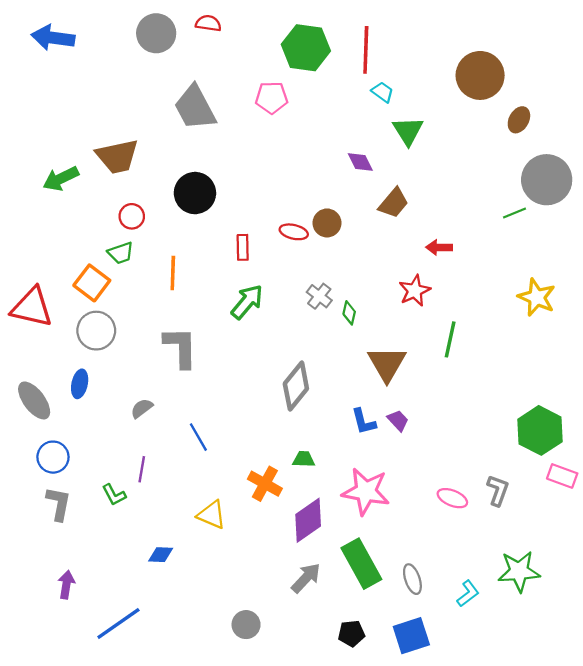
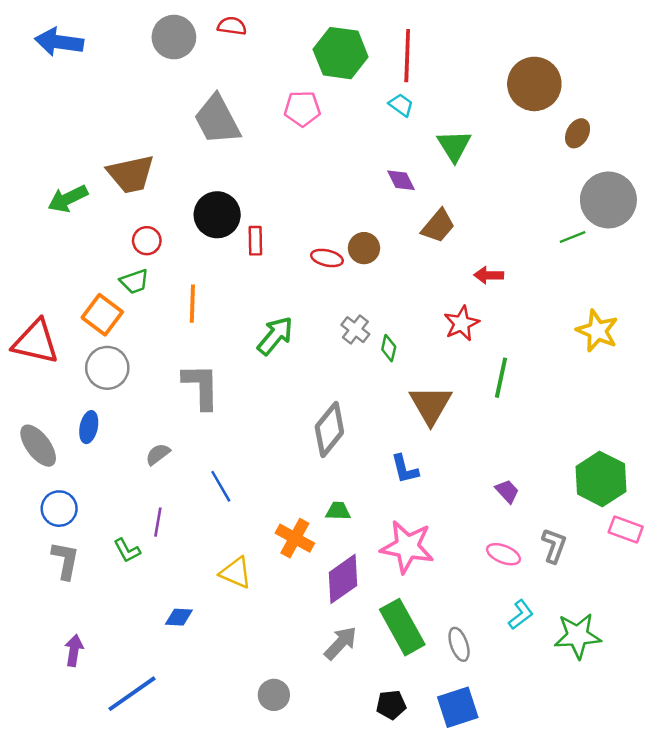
cyan trapezoid: (382, 92) -> (401, 105), moved
red rectangle: (243, 247) -> (255, 241), moved
purple trapezoid: (398, 420) -> (507, 491), moved
cyan L-shape: (468, 594) -> (521, 615), moved

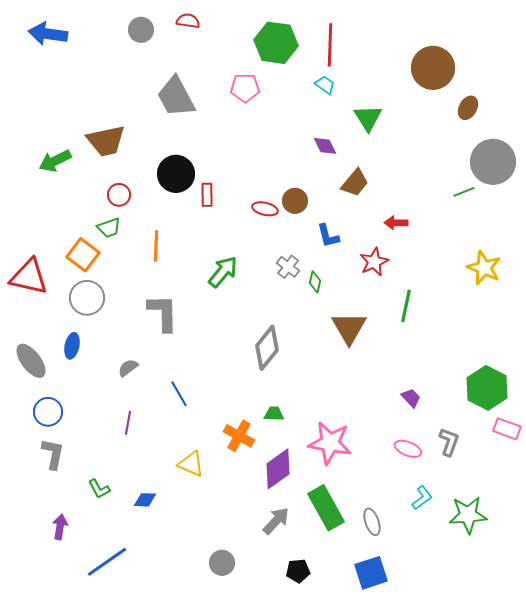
gray circle: (174, 37) -> (141, 30), size x0.7
blue L-shape: (405, 469) -> (328, 236), moved
green L-shape: (127, 550) -> (99, 489), moved
black pentagon: (391, 705) -> (298, 571), moved

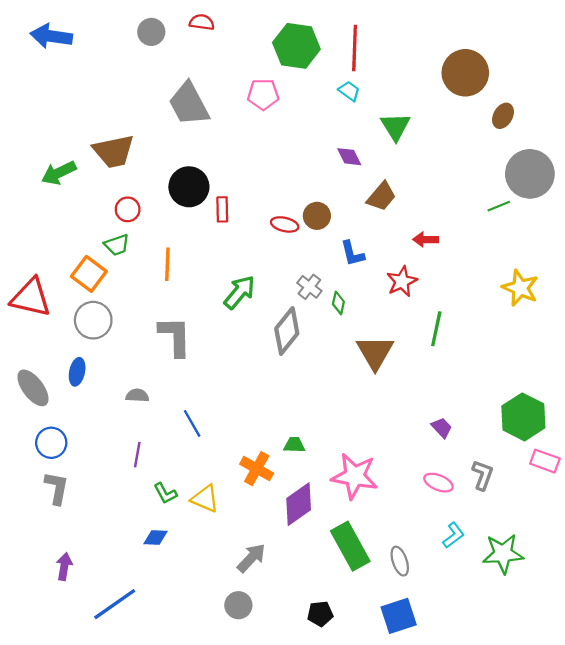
gray diamond: (267, 348) -> (287, 331), moved
gray semicircle: (128, 368) -> (137, 395), turned 40
green L-shape: (99, 489) -> (165, 493), moved
gray arrow: (276, 521) -> (251, 558), moved

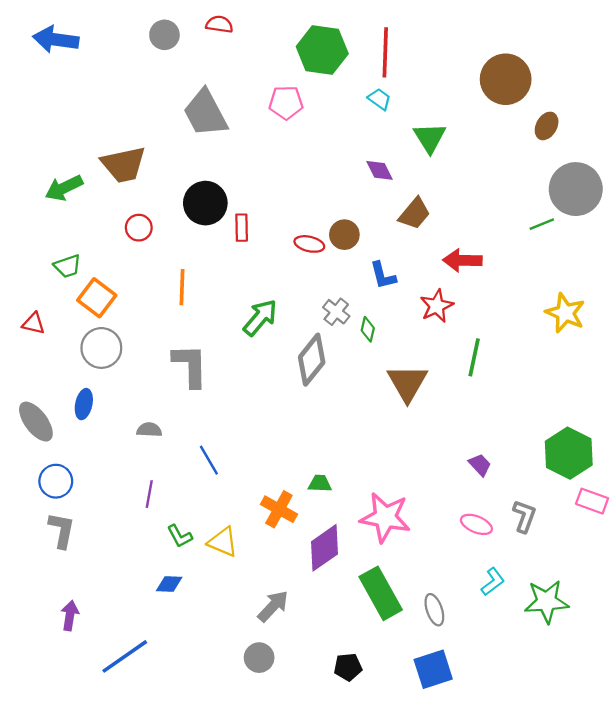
red arrow: (426, 239) -> (462, 260), size x1.4
green trapezoid: (117, 245) -> (67, 266), moved
red triangle: (31, 298) -> (34, 323), size x0.5

